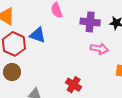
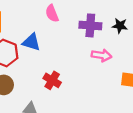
red cross: (74, 85) -> (52, 80), moved

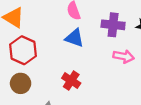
blue triangle: (31, 42) -> (75, 38), moved

